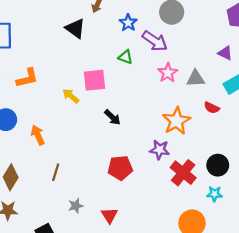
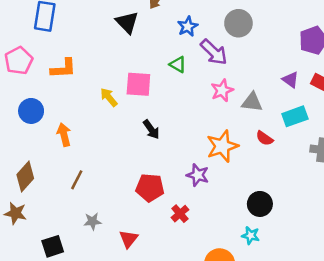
red cross: (183, 173) -> (180, 214), moved, size x0.6

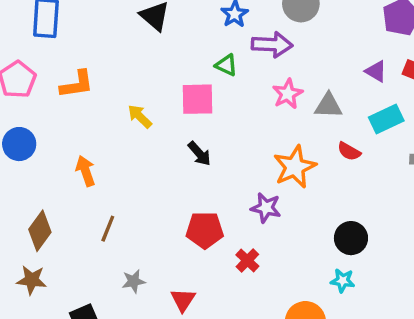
purple arrow: (214, 52) -> (272, 45), turned -36
pink square: (138, 84) -> (198, 99), moved
blue circle: (31, 111) -> (19, 144), moved

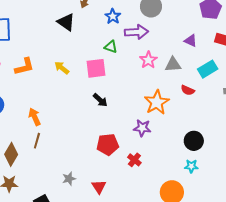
purple triangle: (376, 71) -> (191, 41), moved
yellow arrow: (140, 116) -> (62, 68), moved
brown line: (108, 229) -> (37, 141), moved

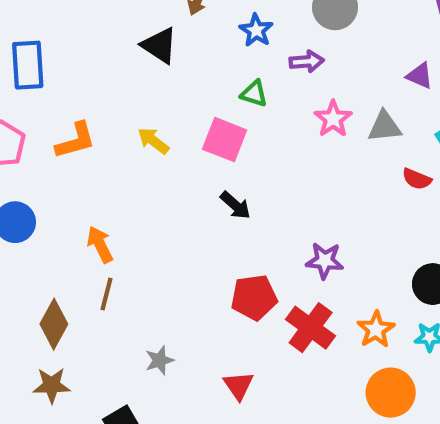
purple arrow: (137, 32) -> (307, 61), size x0.7
pink square: (96, 68) -> (225, 140), turned 30
orange star: (157, 102) -> (376, 329), moved, size x0.7
red cross: (134, 160) -> (311, 328), size x1.6
gray star: (69, 179) -> (160, 360), moved

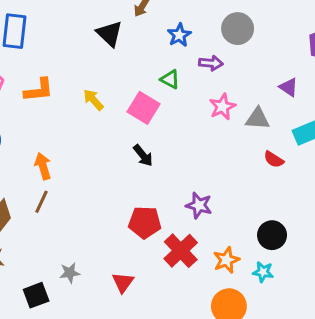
gray star: (160, 360) -> (70, 273), moved

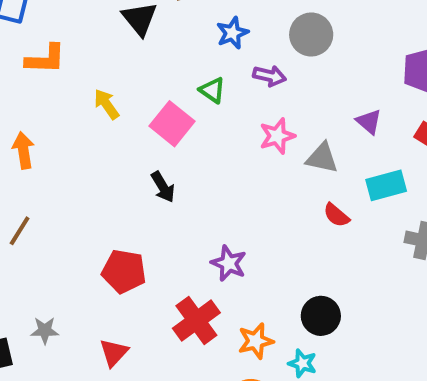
orange L-shape: (39, 90) -> (45, 59), moved
orange arrow: (43, 166) -> (23, 150), moved
red pentagon: (145, 222) -> (124, 271), moved

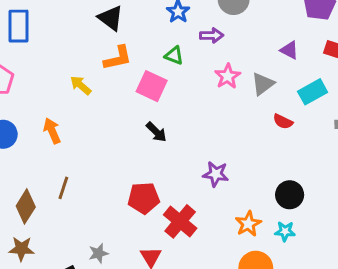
orange L-shape: (45, 59) -> (118, 58), moved
yellow arrow: (106, 104) -> (81, 85), moved
gray triangle: (322, 158) -> (263, 84), turned -35
red cross: (196, 320) -> (180, 221), moved

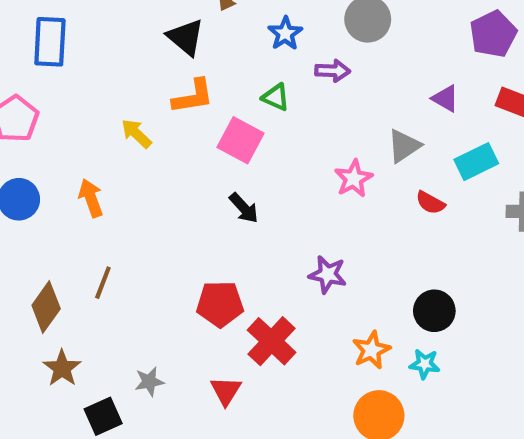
pink star: (228, 76) -> (354, 179), moved
brown star: (21, 249) -> (62, 368), moved, turned 30

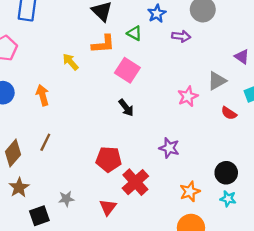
green triangle: (276, 97) -> (134, 33), moved
cyan star: (425, 364) -> (228, 199), moved

